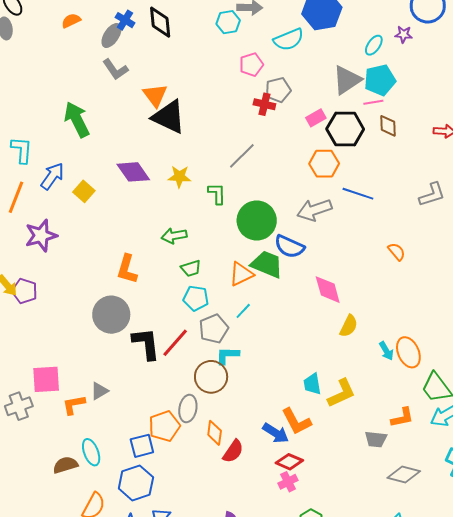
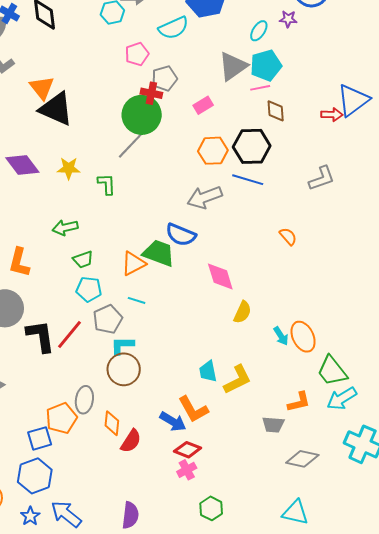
black hexagon: (345, 129) -> (252, 146), moved
green circle: (257, 221) -> (142, 115), moved
cyan line: (243, 311) -> (137, 300), turned 66
brown circle: (211, 377) -> (124, 369), moved

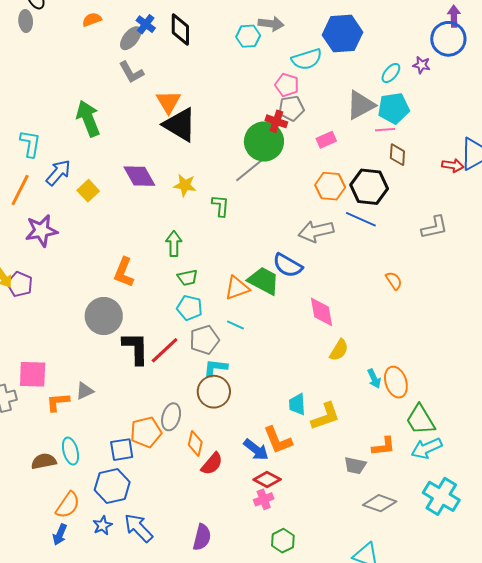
pink pentagon: (137, 54) -> (287, 85), moved, turned 30
green arrow: (65, 228) -> (174, 244), turned 95

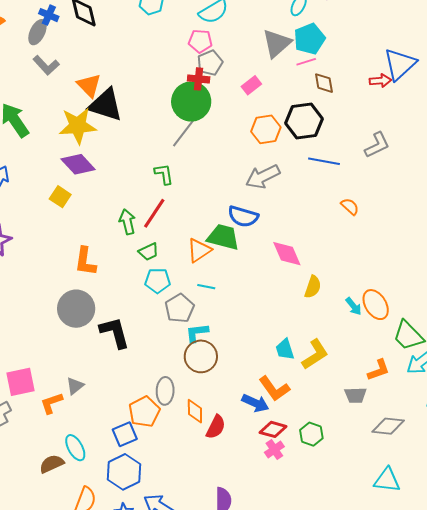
yellow star: (185, 185) -> (78, 126), moved, size x1.6
yellow square: (88, 191) -> (60, 197), moved
blue line: (361, 219) -> (324, 161), moved
red line: (165, 350) -> (154, 213), moved
green hexagon: (283, 541) -> (311, 434), moved

